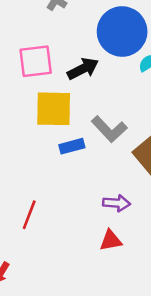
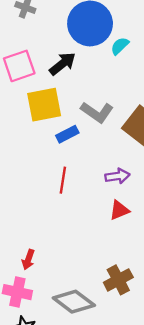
red line: (29, 215) -> (63, 180), moved

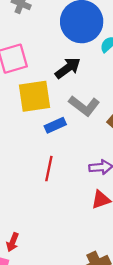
black arrow: (62, 64) -> (68, 68), moved

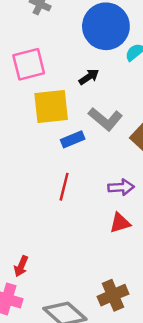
black arrow: (68, 68) -> (89, 77), size x0.7

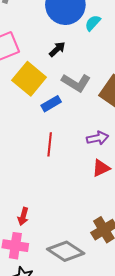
yellow square: (51, 107) -> (29, 79), turned -36

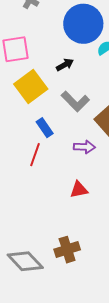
blue rectangle: (51, 104) -> (45, 128), moved, turned 72
purple arrow: (98, 138) -> (84, 147), moved

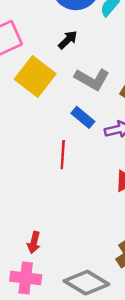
blue rectangle: (45, 128) -> (83, 117), moved

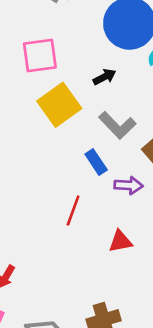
red line: (63, 155) -> (73, 210), moved

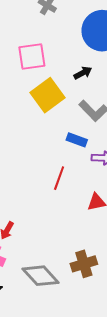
blue rectangle: (96, 162) -> (77, 140), turned -36

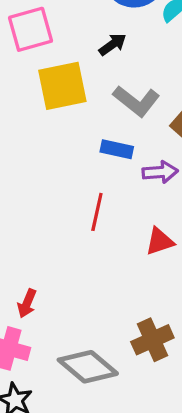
yellow square: (47, 95) -> (62, 86), turned 32

